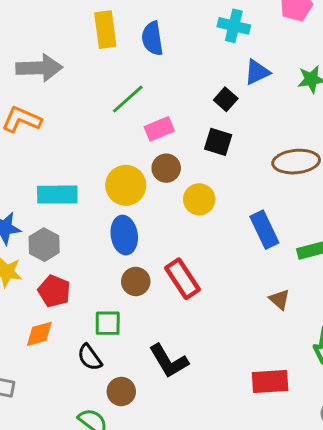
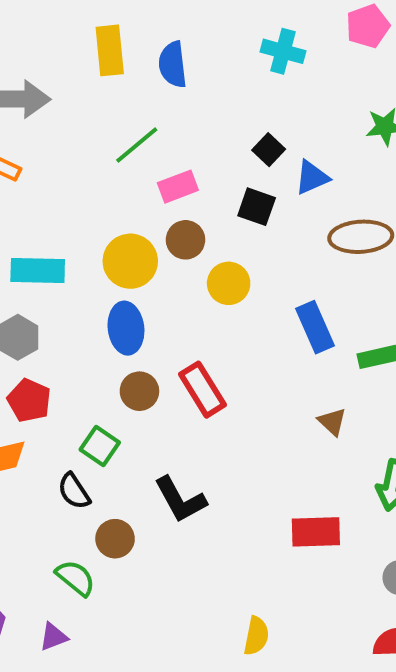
blue triangle: (257, 72) -> (312, 177), moved
green square: (108, 323) -> (100, 446), turned 32

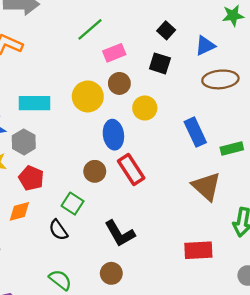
blue triangle: (312, 177) -> (205, 46), moved
blue ellipse: (126, 328) -> (113, 135), moved
brown triangle: (332, 422) -> (206, 186), size x1.8
brown circle: (115, 539) -> (111, 273), moved

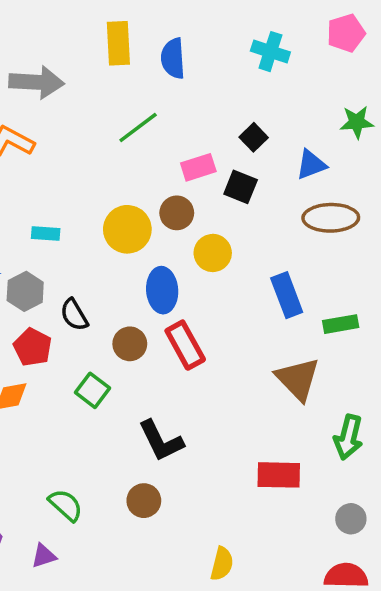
pink rectangle: (114, 53) -> (198, 167), moved
cyan rectangle: (34, 103) -> (46, 234), size x0.6
black semicircle: (58, 230) -> (74, 315), moved

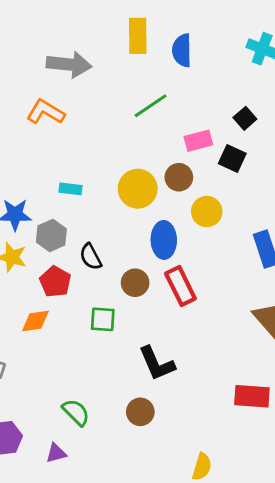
green square: (93, 390) -> (103, 319), turned -36

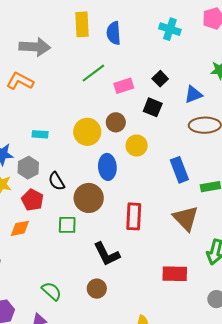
pink rectangle: (198, 141) -> (124, 86), moved
brown circle: (135, 283) -> (89, 198), size x1.5
red rectangle: (180, 286) -> (134, 216), moved, turned 32

